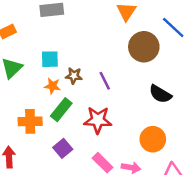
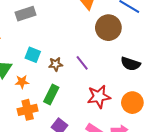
cyan square: (50, 59) -> (33, 55), turned 35
orange star: (52, 86) -> (22, 82), moved
red star: (98, 120) -> (99, 97), moved

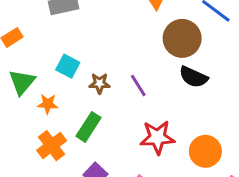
black semicircle: (130, 64) -> (193, 77), moved
orange cross: (28, 110) -> (52, 146), turned -30

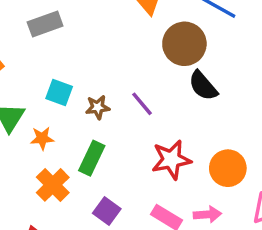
black semicircle: (193, 77) -> (203, 86), turned 32

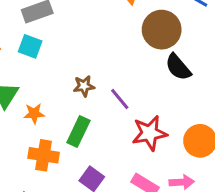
cyan square: (59, 93) -> (30, 46), moved
purple line: (142, 104) -> (120, 99), moved
orange cross: (53, 185) -> (44, 155), turned -36

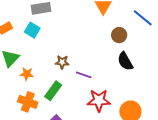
brown circle: (162, 30) -> (119, 35), size x0.6
purple line: (120, 99) -> (84, 75), turned -42

